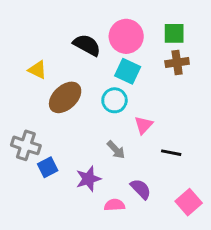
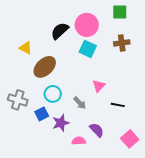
green square: (174, 33) -> (120, 12), moved
black semicircle: (87, 45) -> (60, 31), turned -72
cyan circle: (115, 100) -> (53, 94), moved
blue square: (48, 167) -> (42, 114), moved

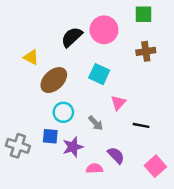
cyan square: (88, 49) -> (99, 74), moved
gray cross: (18, 100) -> (18, 146), moved
blue square: (42, 114) -> (50, 136), turned 32

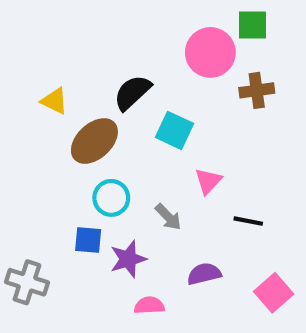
pink circle: (104, 30) -> (210, 52), moved
black semicircle: (72, 37) -> (132, 93), moved
gray cross: (18, 146) -> (27, 282), moved
purple semicircle: (116, 155) -> (204, 274), turned -60
pink semicircle: (94, 168) -> (149, 305), moved

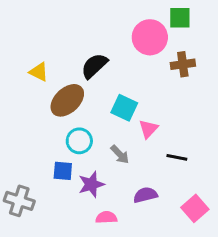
cyan square: (175, 130) -> (124, 108), moved

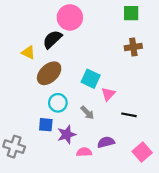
pink circle: (150, 37) -> (70, 17), moved
black semicircle: (94, 66) -> (52, 39), moved
pink semicircle: (106, 217) -> (84, 152), moved

